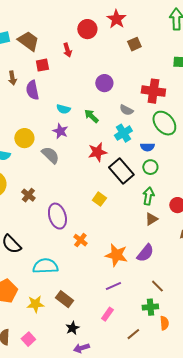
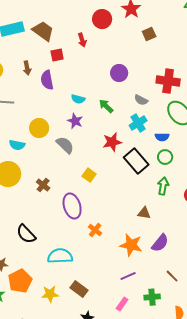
yellow square: (99, 199) -> (89, 175), moved
brown triangle: (151, 219) -> (144, 213), moved, turned 40
green cross: (150, 307) -> (152, 297), moved

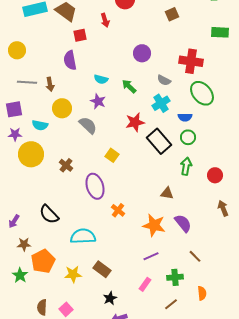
brown arrow: (27, 68) -> (50, 84), moved
purple semicircle: (160, 243) -> (183, 223), turned -78

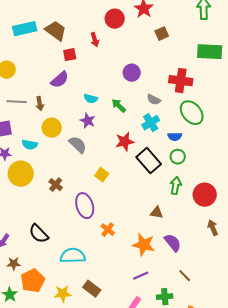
green rectangle: (220, 32) -> (210, 52), size x1.4
purple semicircle: (70, 60) -> (60, 80), turned -120
red circle: (215, 175) -> (205, 195), size x1.5

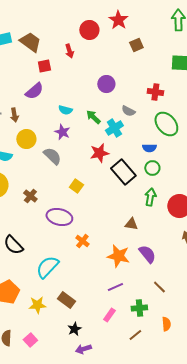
red cross: (181, 81) -> (155, 92), size x0.7
cyan cross: (151, 123) -> (114, 128), moved
purple ellipse: (85, 206) -> (59, 217), turned -60
cyan semicircle: (73, 256) -> (47, 267), turned -45

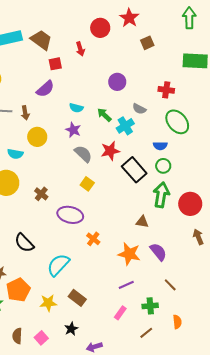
gray semicircle: (52, 156) -> (83, 154), moved
green arrow: (150, 197) -> (161, 195), size x1.4
black star: (74, 329) -> (71, 329), moved

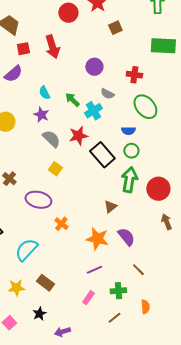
red arrow: (80, 49) -> (52, 47), moved, size x1.6
purple circle: (117, 82) -> (94, 67), moved
cyan semicircle: (76, 108) -> (44, 93), turned 48
brown triangle: (142, 222) -> (110, 207), turned -48

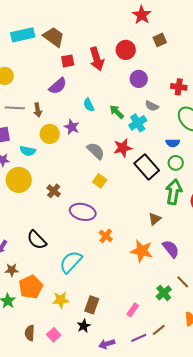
red circle: (68, 13) -> (126, 50), moved
purple star: (41, 115) -> (72, 127), moved
purple line: (94, 270) -> (139, 338), moved
brown rectangle: (45, 283) -> (92, 305), moved, turned 72
green cross: (118, 291) -> (164, 293), moved, turned -35

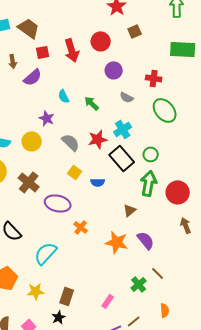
brown arrow: (38, 110) -> (13, 61), moved
cyan cross: (138, 123) -> (123, 129), moved
yellow circle: (50, 134) -> (32, 141), moved
blue semicircle: (173, 143) -> (98, 182), moved
brown cross: (54, 191) -> (29, 182), size x1.5

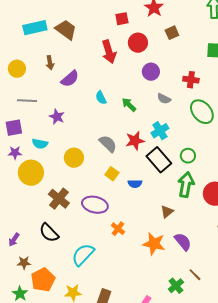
red square: (43, 52) -> (122, 19), moved
purple star: (47, 118) -> (57, 117), moved
yellow circle: (32, 141) -> (74, 158), moved
brown cross: (29, 182) -> (59, 199), moved

